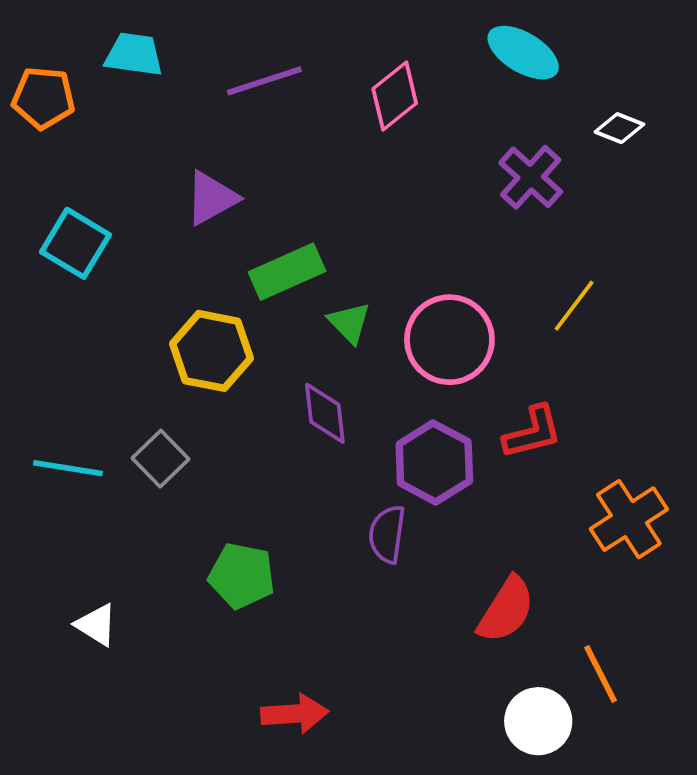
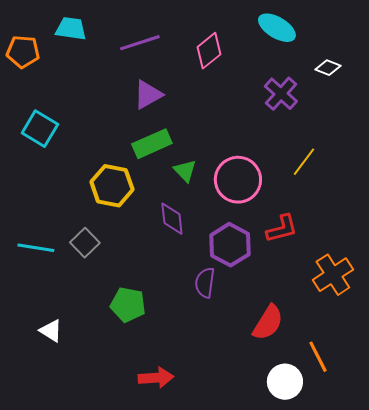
purple triangle: (211, 198) -> (148, 95), moved

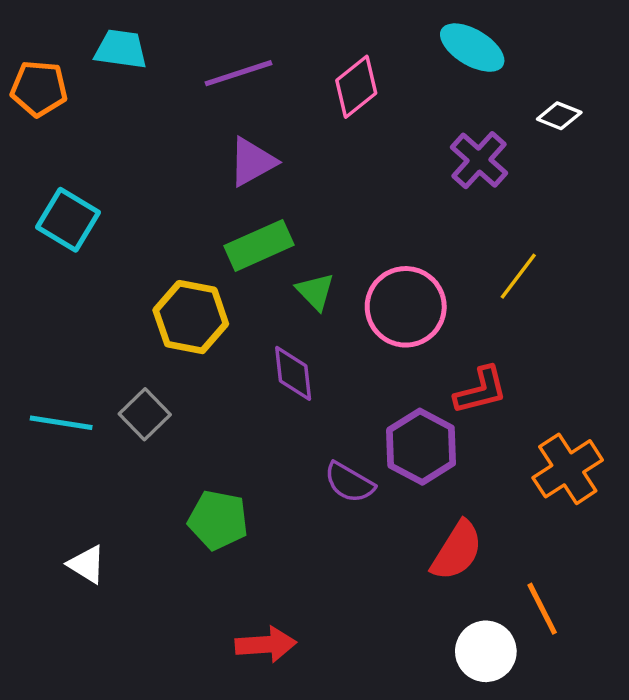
purple hexagon: (230, 245) -> (421, 447), moved
purple semicircle: (205, 283) -> (349, 482), turned -68

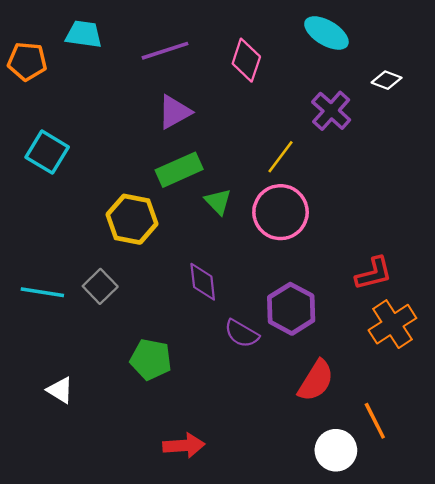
pink diamond: (356, 87) -> (246, 60), turned -33
yellow line: (518, 276) -> (281, 157), moved
purple diamond: (293, 373) -> (203, 282), moved
red L-shape: (481, 390) -> (374, 273), moved

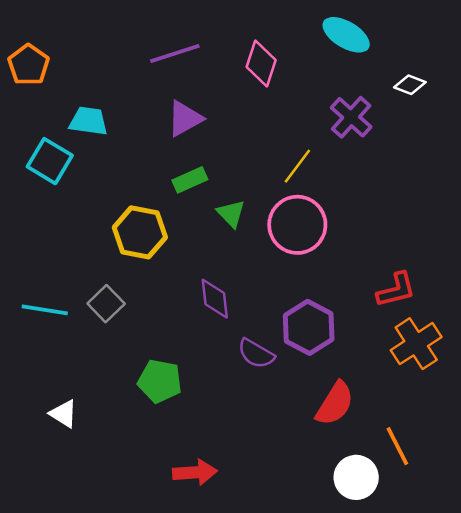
cyan trapezoid: (84, 34) -> (89, 121), moved
orange pentagon: (27, 61) -> (29, 65), turned 30
green rectangle: (179, 170) -> (190, 180), size x0.7

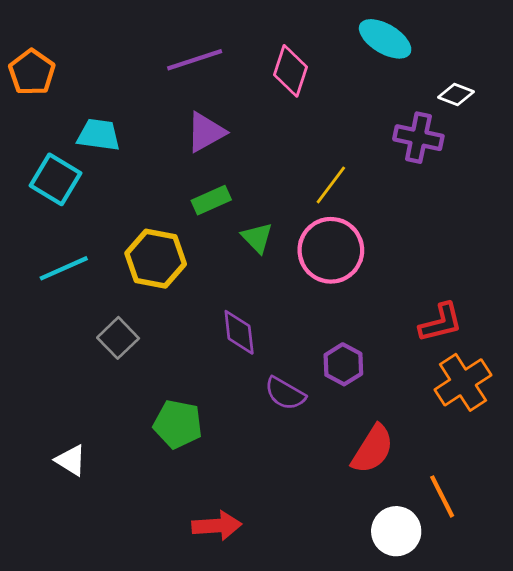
purple cross: (351, 117) -> (418, 138), moved, turned -30
cyan line: (45, 310) -> (64, 268), moved, turned -33
purple hexagon: (309, 327) -> (343, 364), size x0.7

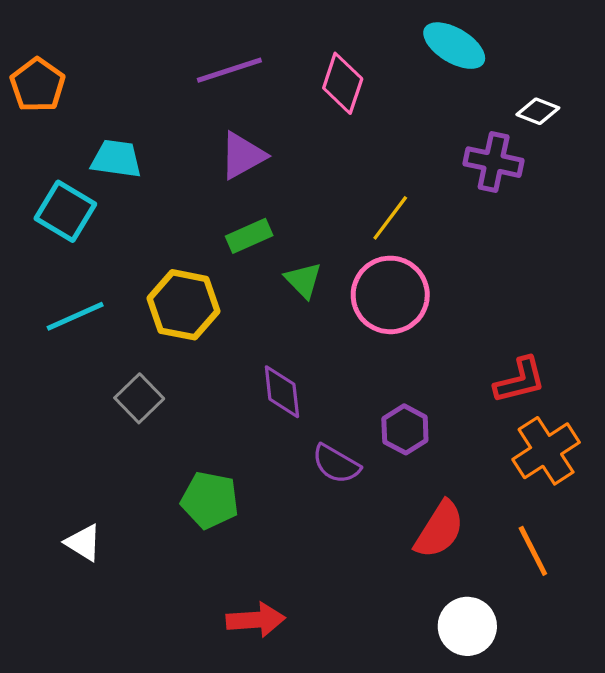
orange line: (442, 496) -> (533, 551), moved

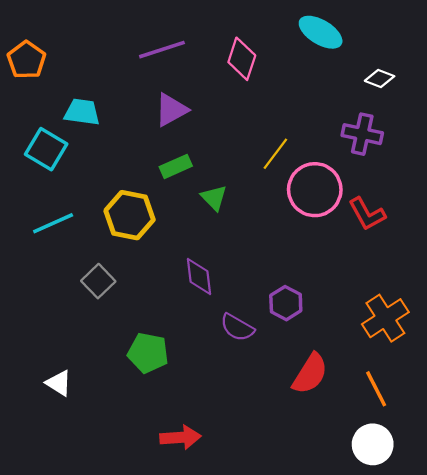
purple cross: (494, 162) -> (362, 134), moved
pink circle: (390, 295) -> (315, 190), moved
red L-shape: (520, 380) -> (367, 214), moved, turned 75
white circle: (467, 626) -> (373, 444), moved

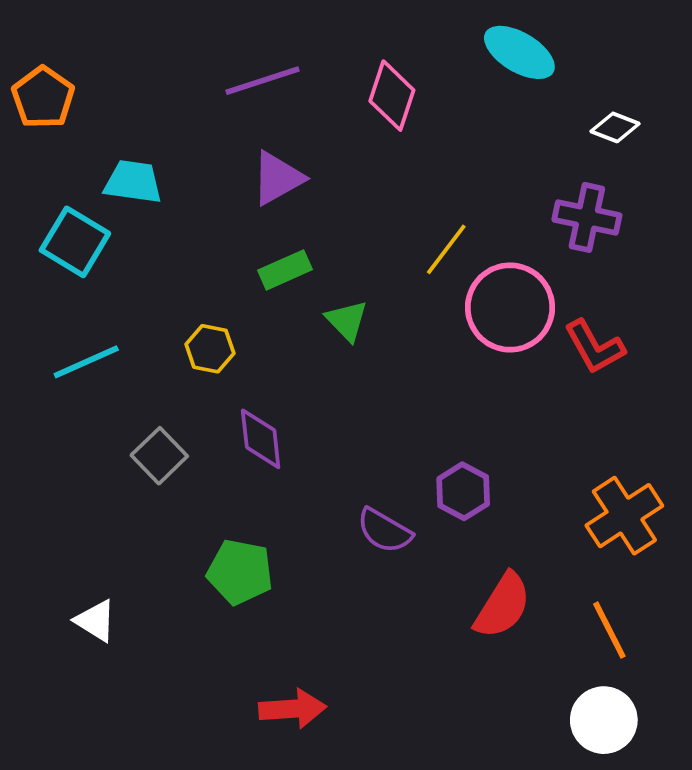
yellow hexagon: (130, 215) -> (210, 349), size x0.6
purple diamond: (199, 276) -> (261, 439), moved

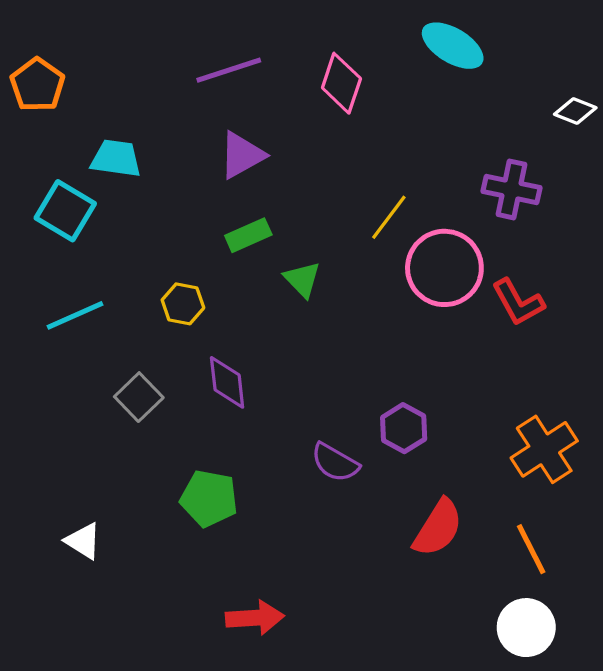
white diamond: (615, 127) -> (575, 111), moved

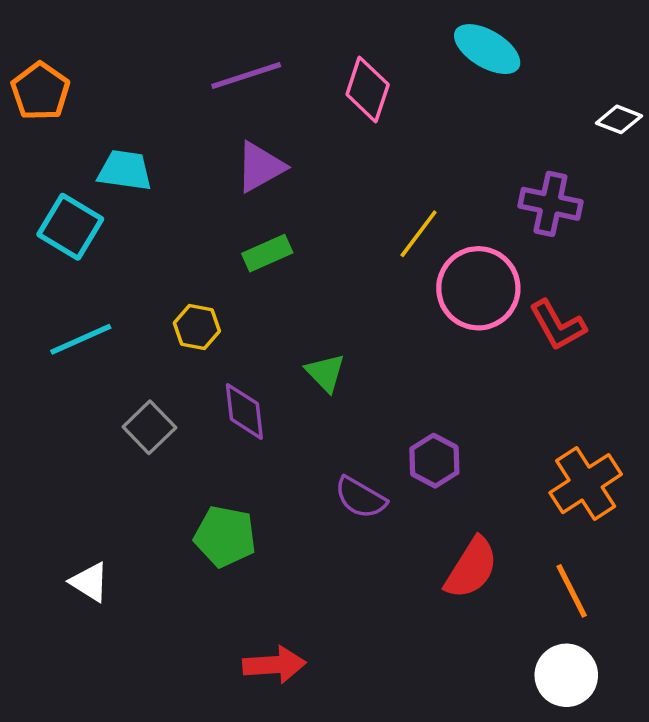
green triangle: (302, 279) -> (325, 373), moved

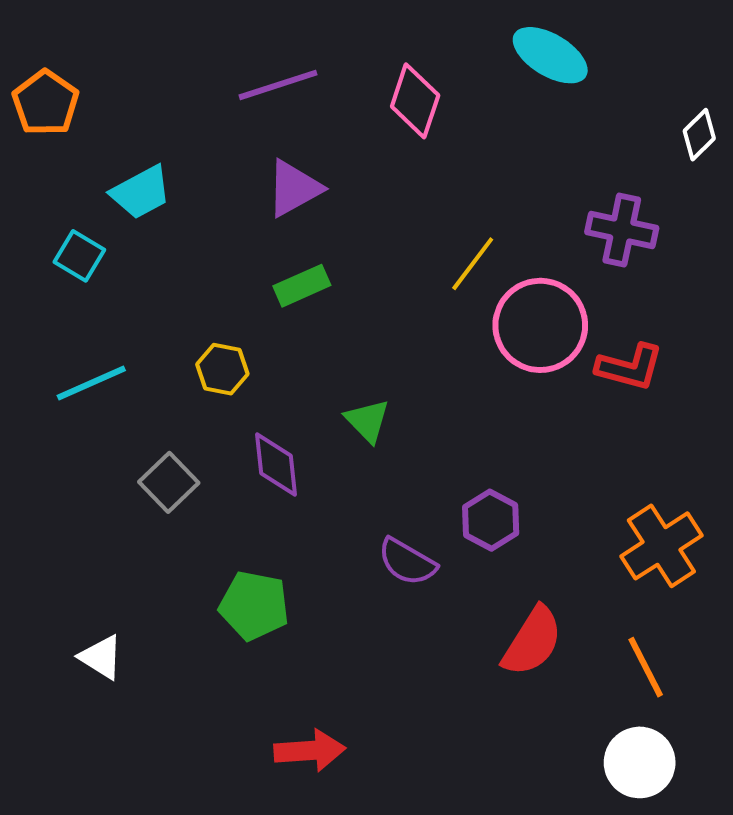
white diamond: (619, 119) -> (699, 135), turned -66
cyan trapezoid: (125, 170) -> (141, 192), turned 144
cyan square: (70, 227) -> (79, 256), size x0.7
red L-shape: (558, 325) -> (630, 367), turned -46

